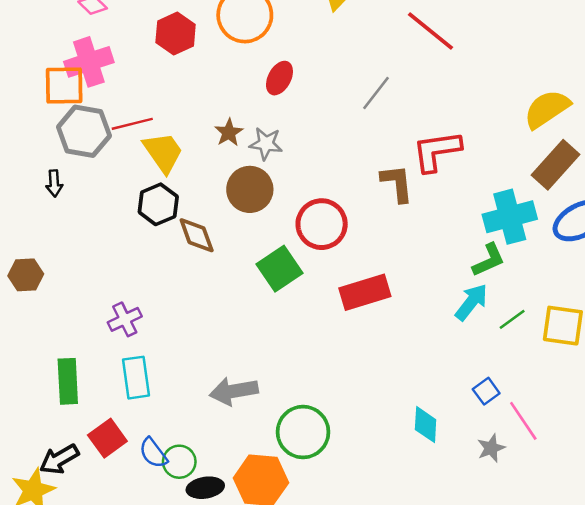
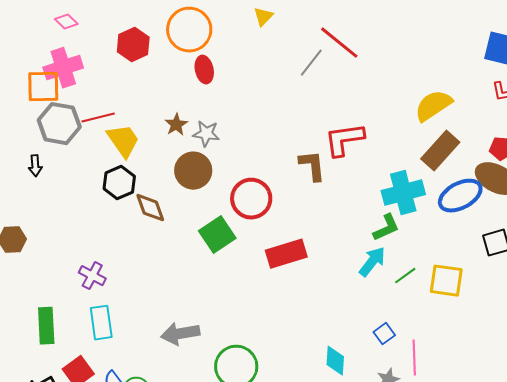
red ellipse: (279, 78) -> (204, 70), moved, turned -40
gray line: (376, 93) -> (311, 63), moved
purple cross: (125, 319) -> (92, 276), turned -36
pink line: (523, 421) -> (414, 358), turned 32

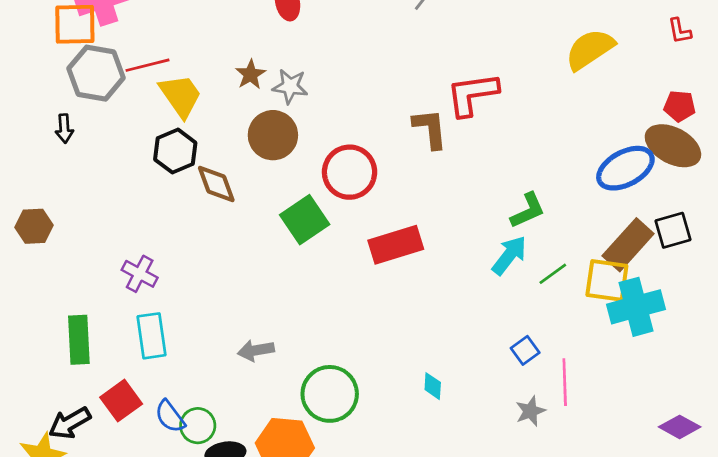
brown rectangle: (440, 151) -> (628, 245), moved
cyan cross: (403, 193) -> (636, 307), moved
gray arrow: (180, 334) -> (256, 350), size x0.7
cyan diamond: (335, 361) -> (433, 386), moved, size x0.7

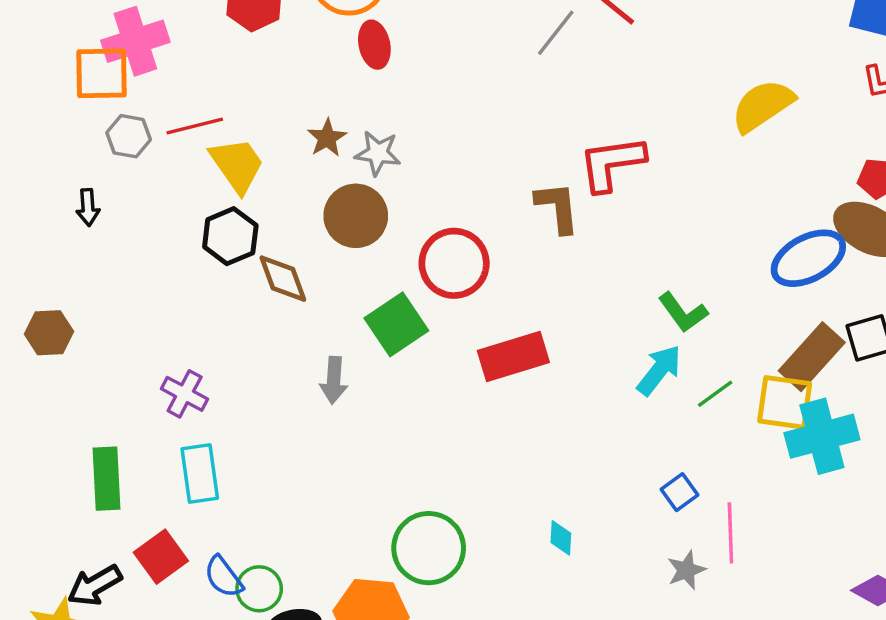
gray hexagon: (96, 73) -> (129, 136), size x0.6
green L-shape: (528, 210) -> (683, 312), turned 78
gray arrow: (256, 350) -> (334, 380), moved, turned -76

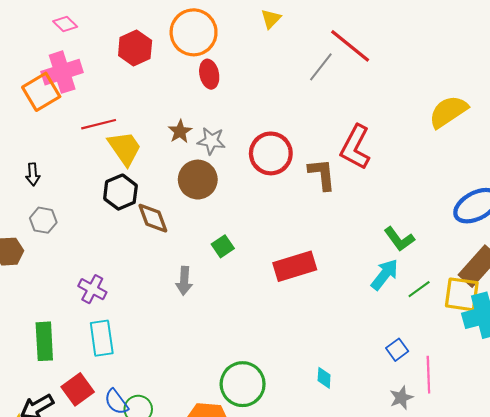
orange square: (101, 73) -> (41, 92), turned -30
gray hexagon: (129, 136) -> (43, 220), moved
red L-shape: (612, 163) -> (355, 147), turned -54
red circle: (454, 263) -> (271, 153), moved
green square: (396, 324) -> (223, 246), size x0.6

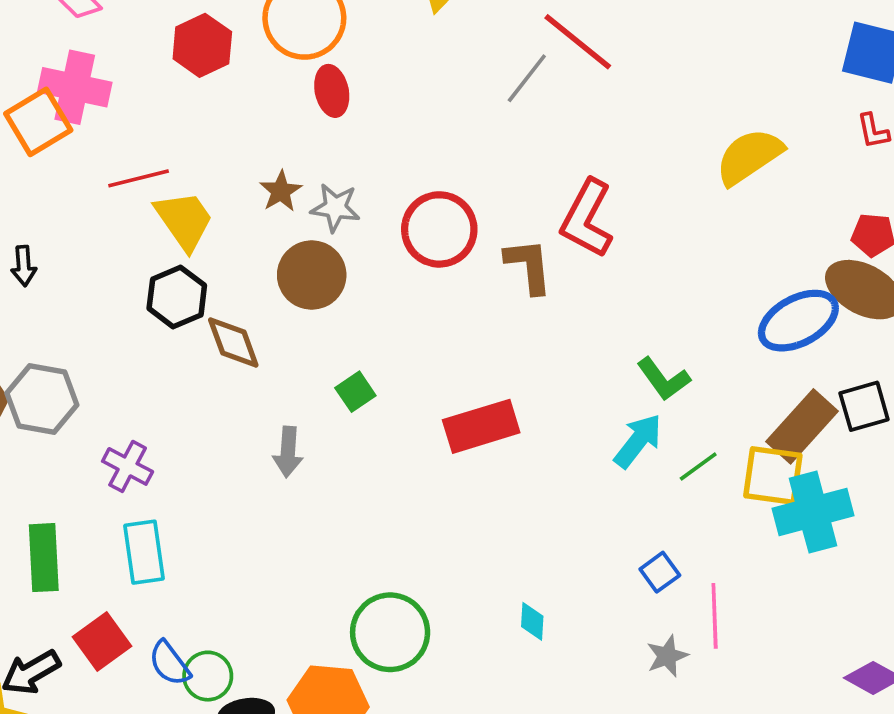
pink cross: (62, 72) -> (75, 87), turned 30
gray hexagon: (43, 220) -> (42, 399), moved, size x1.5

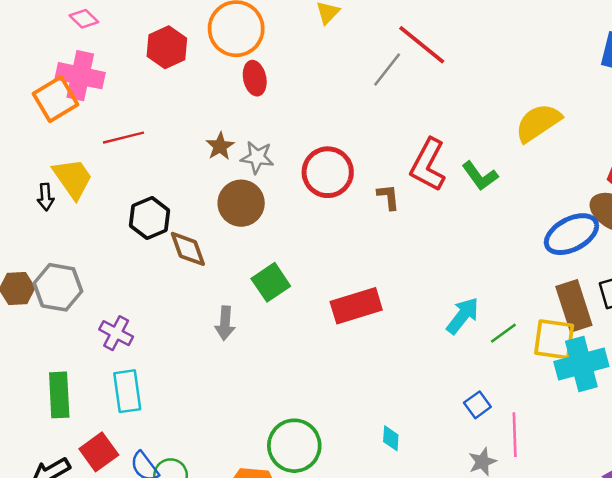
yellow trapezoid: (184, 220) -> (73, 178), moved
brown L-shape: (529, 266) -> (388, 197), size x0.7
green L-shape: (664, 379) -> (480, 176), moved
green square: (355, 392) -> (271, 282), size x1.4
brown rectangle: (802, 426) -> (574, 306), turned -60

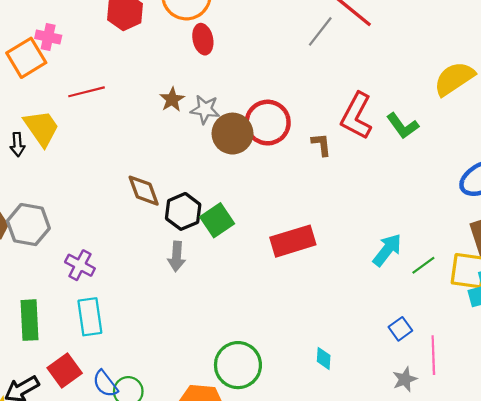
pink cross: (80, 76) -> (48, 37), size x0.6
brown circle: (241, 203) -> (232, 134), moved
black hexagon: (150, 218) -> (183, 211), moved

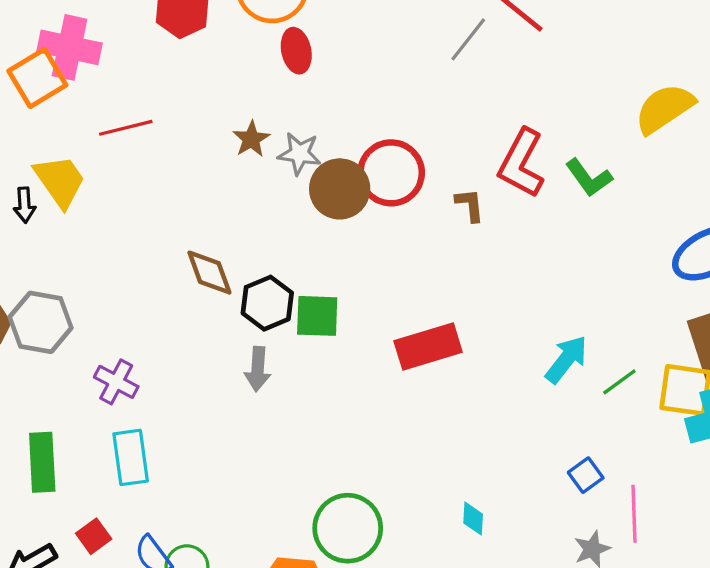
pink cross: (48, 37) -> (70, 47), size x1.6
green square: (217, 220) -> (317, 316), turned 36
red square: (65, 371) -> (94, 536), size x0.7

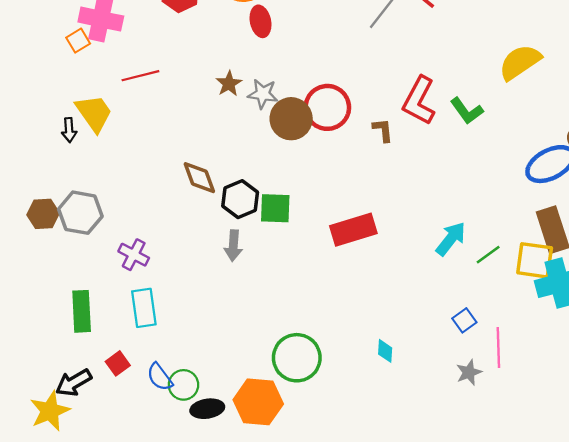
orange square: (37, 78) -> (78, 41), size x0.6

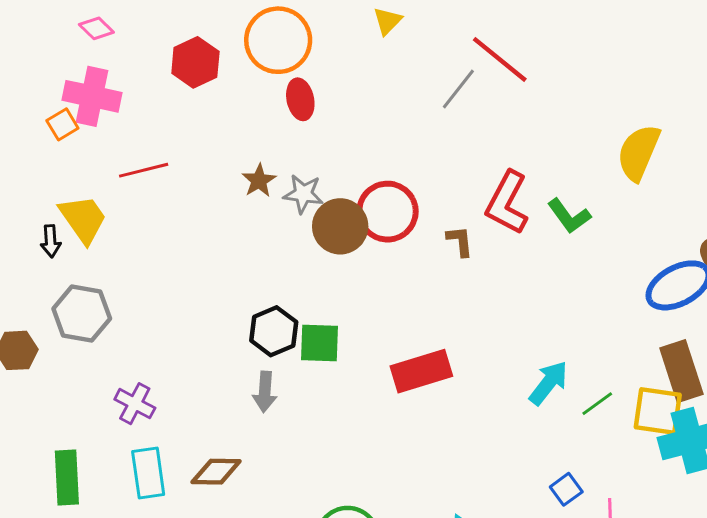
yellow semicircle: (520, 62) -> (639, 152), turned -33
brown diamond: (199, 178) -> (216, 472), moved, turned -69
gray hexagon: (80, 213) -> (82, 314), moved

